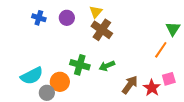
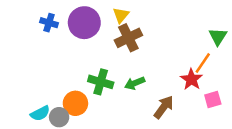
purple circle: (67, 18) -> (84, 23), size x1.6
brown cross: (102, 30) -> (128, 38), turned 30
cyan semicircle: (32, 76) -> (40, 113), moved, size x0.7
red star: (152, 88) -> (191, 79), moved

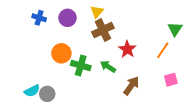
purple circle: (84, 23) -> (67, 18), size x0.7
red star: (191, 79) -> (127, 49), moved
green arrow: (135, 83) -> (108, 66), turned 56
orange circle: (75, 103) -> (61, 53), moved

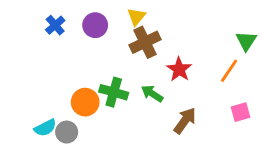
blue cross: (39, 18) -> (55, 25), turned 32
orange circle: (61, 53) -> (85, 102), moved

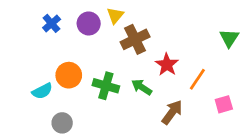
yellow triangle: (136, 17) -> (115, 16), moved
orange line: (229, 71) -> (197, 79), moved
orange circle: (85, 102) -> (69, 75), moved
cyan semicircle: (45, 128) -> (42, 91), moved

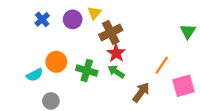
red star: (167, 65) -> (116, 53), moved
pink square: (224, 104) -> (184, 86), size x1.5

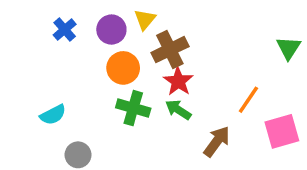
orange circle: (56, 62) -> (123, 68), moved

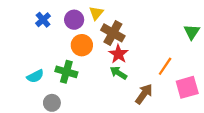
brown cross: (170, 50) -> (113, 33), turned -35
green cross: (133, 108) -> (66, 72), moved

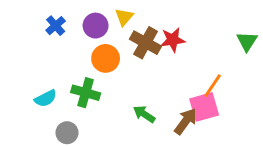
red star: (118, 54) -> (173, 40), moved, turned 30
green arrow: (118, 73) -> (144, 114), moved
pink square: (187, 87) -> (204, 107), moved

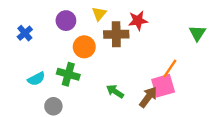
blue cross: (56, 26) -> (25, 33), moved
purple circle: (96, 26) -> (66, 21), moved
red star: (173, 40) -> (138, 21), moved
brown cross: (146, 43) -> (116, 34), turned -30

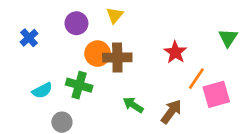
red star: (138, 21) -> (175, 52), moved, turned -30
brown cross: (116, 34) -> (117, 57), moved
pink square: (163, 86) -> (216, 94), moved

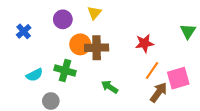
red star: (175, 52) -> (144, 43), turned 30
orange line: (196, 79) -> (152, 71), moved
brown arrow: (171, 112) -> (159, 92), moved

